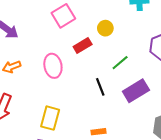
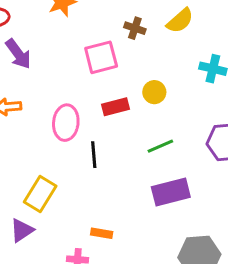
black line: (100, 87) -> (94, 155), moved

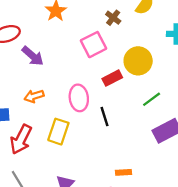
brown cross: (135, 28) -> (113, 18), turned 32
yellow circle: (154, 92) -> (138, 61), size x1.6
yellow rectangle: (40, 194) -> (58, 132), moved

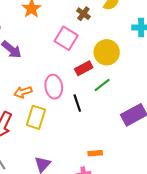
pink square: (94, 45) -> (66, 38), turned -30
orange arrow: (34, 96) -> (23, 92), moved
green line: (152, 99) -> (102, 85), moved

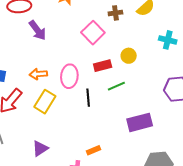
brown cross: (83, 14) -> (115, 13), turned 32
yellow circle: (107, 52) -> (129, 56), size x0.6
orange rectangle: (95, 153) -> (93, 150), turned -32

